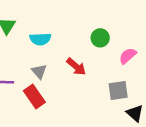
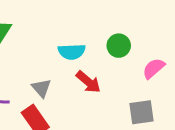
cyan semicircle: (40, 39) -> (72, 52), moved

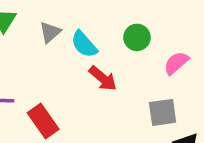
cyan semicircle: (72, 52) -> (84, 44), turned 52
gray triangle: (41, 88) -> (50, 32), moved, turned 30

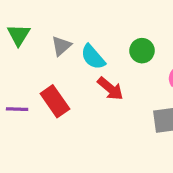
red rectangle: (43, 121) -> (55, 101), moved

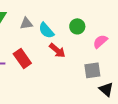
gray triangle: (61, 46) -> (26, 23), turned 32

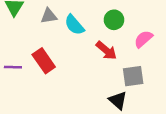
red arrow: (57, 50) -> (106, 51), moved
black triangle: (106, 89) -> (118, 100), moved

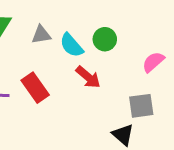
green circle: (114, 20) -> (105, 39), moved
red arrow: (106, 51) -> (88, 77), moved

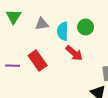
cyan semicircle: (71, 45) -> (63, 31), turned 42

